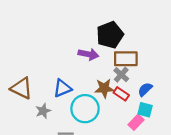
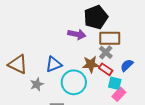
cyan square: (145, 110) -> (115, 83), moved

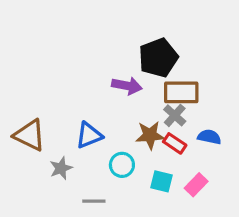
blue semicircle: (127, 65) -> (209, 137), turned 56
cyan circle: (74, 82) -> (122, 165), size x0.6
cyan square: (115, 83) -> (162, 181), moved

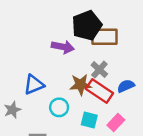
brown rectangle: (181, 92) -> (104, 37), moved
blue semicircle: (209, 137) -> (126, 86), turned -36
red rectangle: (175, 143) -> (99, 91), size x1.5

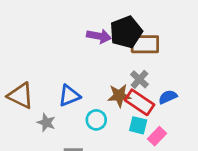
purple arrow: (63, 47) -> (99, 36), moved
gray star: (12, 110) -> (46, 123), turned -30
cyan square: (89, 120) -> (138, 125), moved

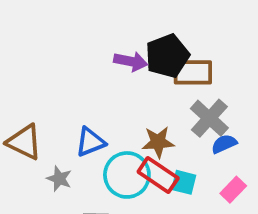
gray cross: (139, 79) -> (209, 118), moved, size x1.5
red rectangle: (139, 102) -> (158, 175), moved
cyan circle: (96, 120) -> (127, 175), size x1.6
pink rectangle: (157, 136) -> (233, 190), moved

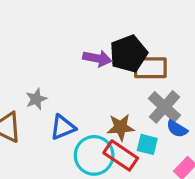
blue semicircle: (224, 144) -> (177, 129), turned -125
gray star: (59, 179) -> (36, 99), moved, turned 30
cyan square: (184, 182) -> (147, 144), moved

